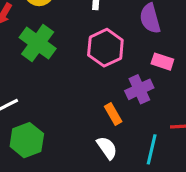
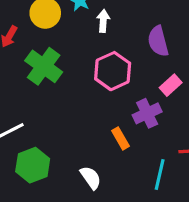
pink rectangle: (162, 62) -> (171, 85), turned -60
white semicircle: (107, 148) -> (91, 178), moved

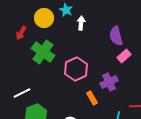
pink hexagon: (113, 71) -> (76, 69), moved
pink rectangle: (171, 85) -> (124, 56), moved

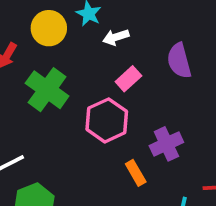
white arrow: (81, 23) -> (116, 37), turned -112
pink rectangle: (124, 56) -> (128, 79), moved

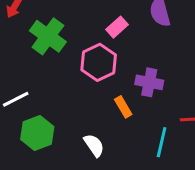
purple cross: (166, 144) -> (149, 82), turned 36

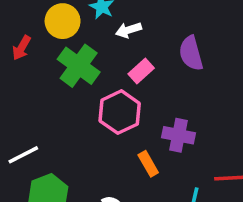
green cross: (48, 36) -> (79, 66), moved

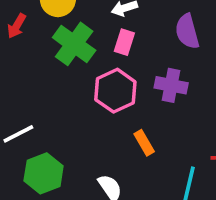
pink rectangle: (141, 71) -> (124, 42), moved, turned -30
purple cross: (178, 135) -> (171, 85), moved

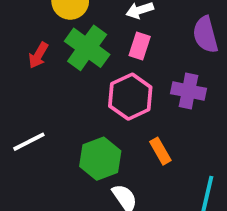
red arrow: (17, 26) -> (38, 55), moved
green hexagon: (44, 173) -> (100, 159), moved

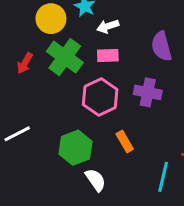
pink rectangle: (140, 46) -> (108, 55), turned 70

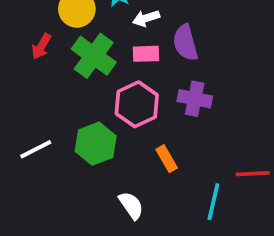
purple semicircle: (162, 46) -> (185, 43), moved
red arrow: (25, 63) -> (41, 46), moved
green hexagon: (76, 148) -> (96, 144), moved

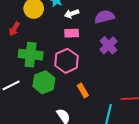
purple semicircle: (185, 43) -> (104, 17), moved, turned 90
green cross: (94, 56) -> (31, 55), moved, turned -30
purple cross: (195, 99) -> (109, 45), moved, turned 36

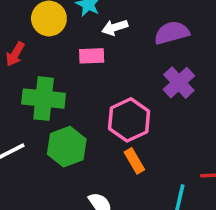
pink rectangle: (72, 33) -> (92, 56), moved
pink hexagon: (66, 61) -> (129, 120), moved

